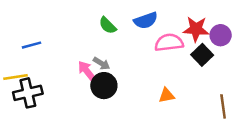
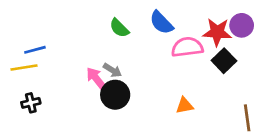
blue semicircle: (146, 20) -> (161, 23), turned 65
purple circle: (221, 35) -> (242, 25), moved
yellow line: (16, 77) -> (24, 68), moved
black cross: (28, 93) -> (31, 103), size x0.6

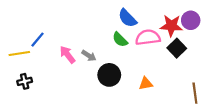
green semicircle: (119, 28) -> (120, 40), moved
blue line: (35, 50) -> (37, 40), moved, turned -35
pink arrow: (96, 78) -> (67, 55), moved
black circle: (115, 95) -> (109, 75), moved

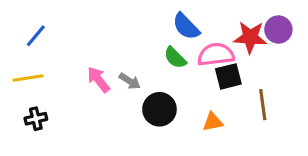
blue line: (37, 40) -> (36, 36), moved
black square: (177, 48) -> (228, 76), moved, turned 30
brown line: (195, 93) -> (263, 105), moved

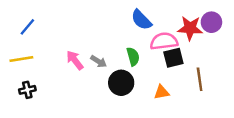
green semicircle: (175, 58) -> (133, 57), moved, turned -150

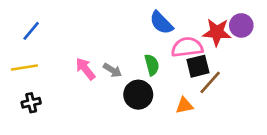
brown line: (200, 79) -> (210, 82), moved, turned 50

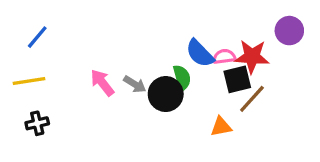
blue semicircle: (161, 23) -> (200, 53), moved
red star: (217, 32) -> (252, 57), moved
pink semicircle: (187, 47) -> (224, 57), size x0.6
black circle: (138, 95) -> (166, 94), moved

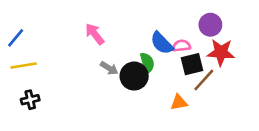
purple circle: (289, 31) -> (210, 25), moved
blue line: (37, 37) -> (16, 38), moved
red star: (252, 57) -> (221, 52), moved
pink arrow: (102, 83) -> (95, 34), moved

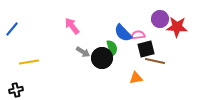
red star: (221, 52) -> (177, 27), moved
yellow line: (24, 66) -> (29, 62), moved
brown line: (204, 80) -> (155, 61), turned 60
black cross: (30, 100) -> (16, 90), moved

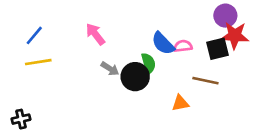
purple circle: (160, 19) -> (225, 16), moved
blue line: (12, 29) -> (34, 35), moved
black square: (146, 49) -> (217, 49), moved
yellow line: (29, 62) -> (38, 62), moved

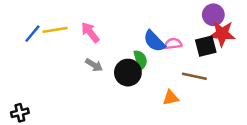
yellow line: (38, 62) -> (55, 30), moved
gray arrow: (110, 69) -> (94, 65), moved

